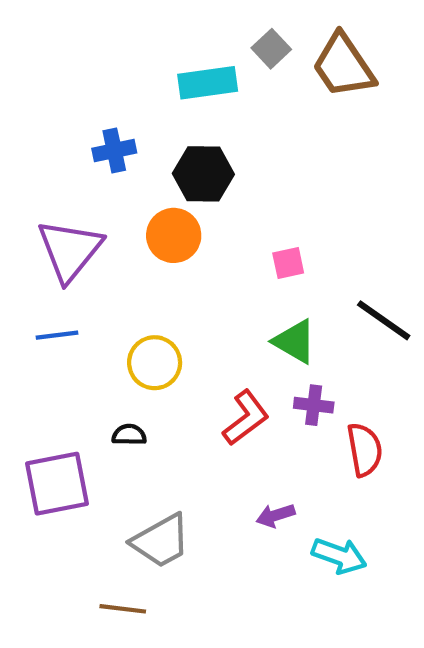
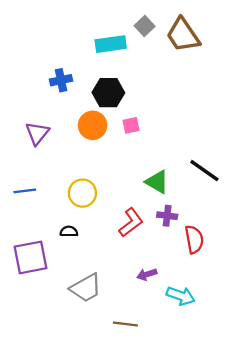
purple triangle: (70, 250) -> (37, 133), size x0.7
pink square: (288, 263) -> (131, 125), moved
blue line: (57, 335) -> (25, 191), moved
brown line: (123, 609) -> (125, 324), moved

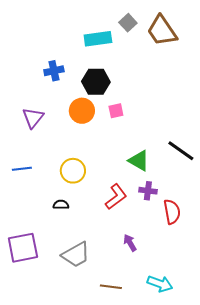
purple square: (30, 257) -> (23, 248), moved
purple arrow: (147, 274) -> (130, 243), turned 78
cyan arrow: (181, 296) -> (160, 284), moved

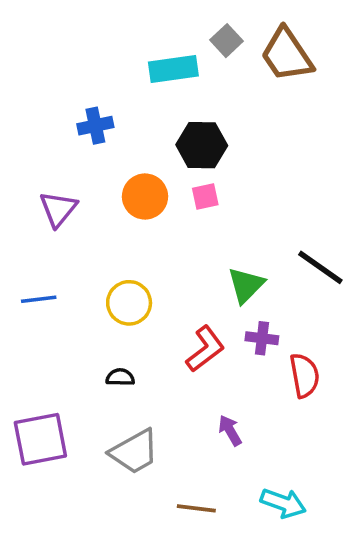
black hexagon: (96, 82) -> (202, 145), moved
green triangle: (139, 161) -> (246, 285), turned 45
black semicircle: (61, 205) -> (120, 377), moved

